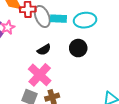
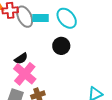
cyan ellipse: (85, 20) -> (67, 18), turned 60
black semicircle: (44, 50) -> (21, 58), moved

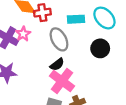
gray ellipse: (25, 17) -> (59, 39), moved

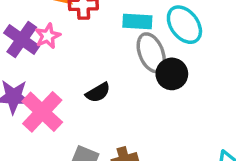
gray ellipse: (59, 39) -> (151, 53), moved
pink cross: (62, 81) -> (42, 112), moved

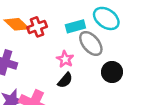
pink star: (48, 36) -> (65, 59), moved
black circle: (172, 74) -> (112, 72), moved

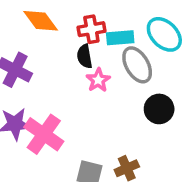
red cross: (37, 27) -> (91, 29), moved
black semicircle: (65, 80) -> (85, 56), moved, turned 119

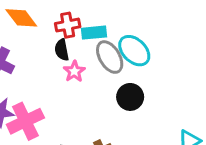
cyan ellipse: (164, 34) -> (134, 51), moved
pink cross: (44, 134) -> (25, 121), turned 30

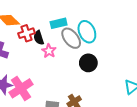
red cross: (68, 25) -> (26, 33), moved
cyan ellipse: (134, 51) -> (87, 32), turned 30

